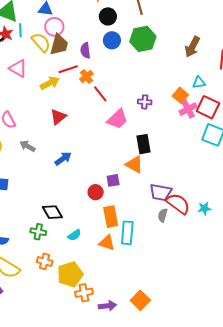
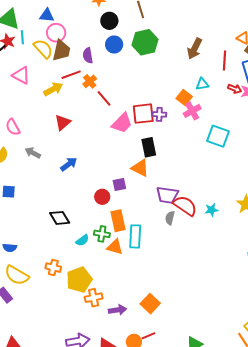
purple cross: (145, 102) -> (159, 114), moved
red square: (208, 107) -> (143, 114), moved, turned -30
green cross: (38, 232) -> (102, 234), moved

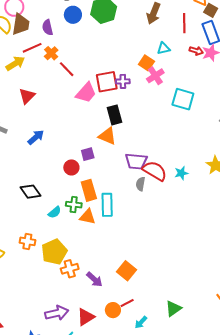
purple arrow: (118, 310) -> (94, 279), turned 54

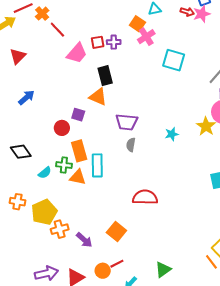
red square: (107, 82) -> (98, 42), size x0.6
purple square: (88, 154) -> (78, 115), turned 32
red semicircle: (155, 171) -> (145, 197), moved, turned -30

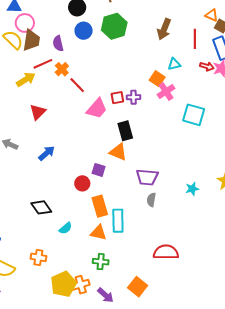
green cross: (64, 165) -> (101, 262), moved
yellow pentagon: (44, 212) -> (63, 284), moved

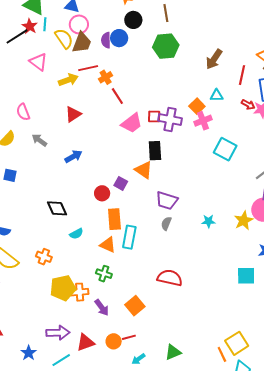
blue circle: (84, 31) -> (119, 38), moved
purple semicircle: (58, 43) -> (106, 40), moved
purple cross: (134, 97) -> (170, 120), size x1.6

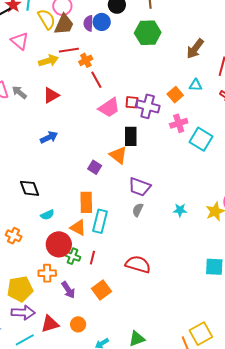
pink cross: (203, 121) -> (179, 123), moved
gray arrow: (39, 140) -> (19, 92), moved
red circle: (102, 193) -> (59, 244), moved, size x1.6
yellow pentagon: (63, 288) -> (20, 289), moved
red line: (129, 337) -> (92, 258), moved, turned -64

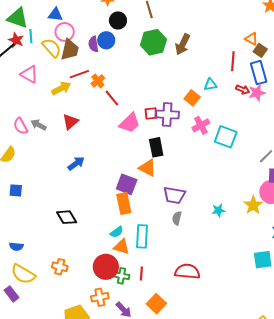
brown arrow: (195, 49) -> (183, 44), moved
purple square: (95, 167) -> (127, 184), size x1.5
orange rectangle: (86, 202) -> (124, 203), moved
cyan semicircle: (47, 215) -> (117, 232), moved

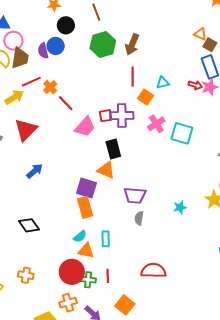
red line: (233, 61) -> (133, 77), moved
red triangle: (70, 122) -> (26, 130), size x1.4
cyan rectangle: (142, 236) -> (106, 239), size x0.7

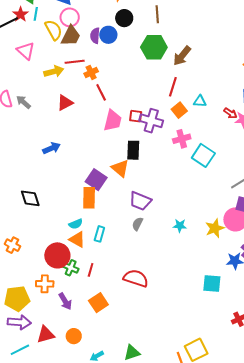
pink trapezoid: (85, 127) -> (113, 121), turned -45
red triangle: (26, 130) -> (65, 103), moved, size x0.7

